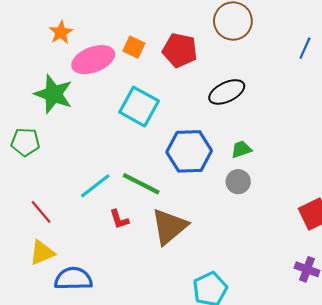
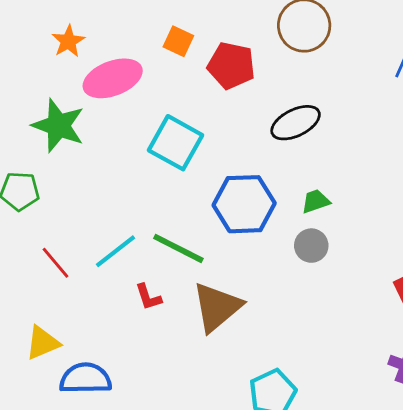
orange square: (134, 47) -> (178, 41), moved
red line: (41, 212) -> (55, 263), moved

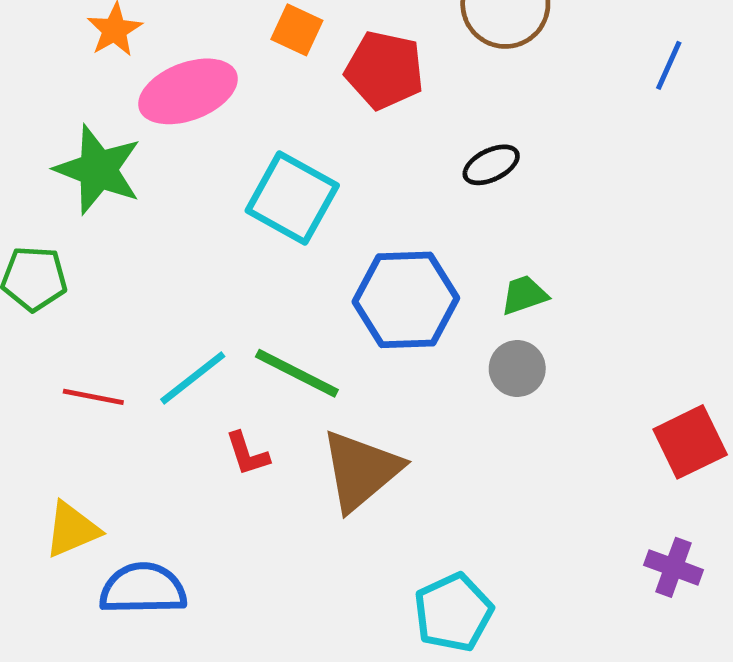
black ellipse: (296, 123) -> (491, 165), size x0.7
red line: (55, 263) -> (93, 397), turned -39

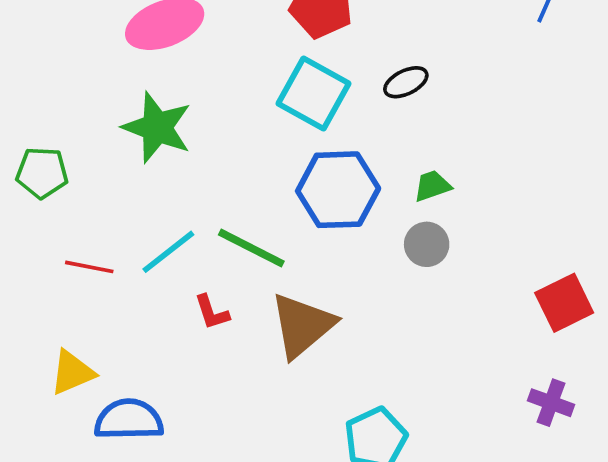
green star: (98, 170) -> (157, 127), moved
cyan square: (292, 198) -> (314, 94), moved

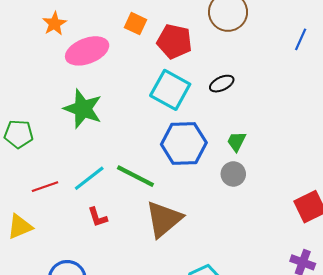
green trapezoid: (432, 186) -> (236, 141), turned -45
red line: (89, 267) -> (45, 187), turned -30
red L-shape: (212, 312) -> (98, 217), moved
yellow triangle: (72, 372) -> (20, 227), moved

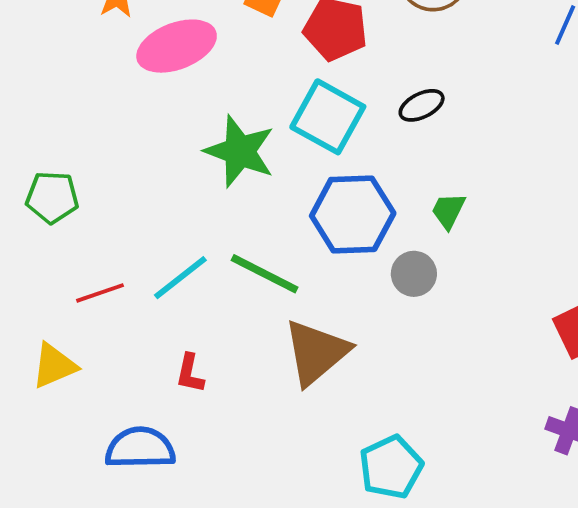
green star: (83, 109) -> (240, 151), moved
gray circle: (233, 174) -> (414, 274), moved
red L-shape: (98, 217) -> (190, 373), moved, turned 30

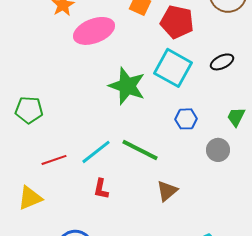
blue hexagon: (353, 214) -> (186, 119), size x0.5
brown triangle: (316, 352) -> (167, 191), size x0.6
red L-shape: (190, 373) -> (101, 189), moved

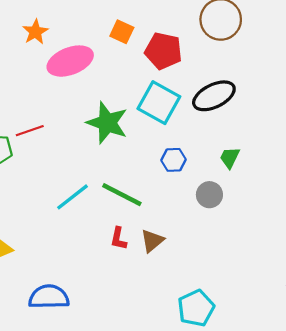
black ellipse: (222, 62) -> (214, 96), size x1.6
red line: (54, 160) -> (30, 131), moved
red L-shape: (101, 189) -> (118, 238), moved

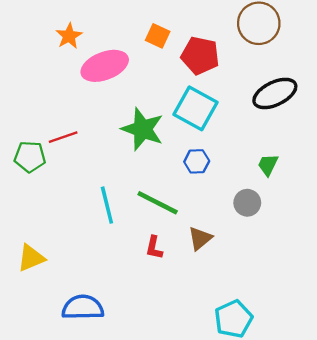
black ellipse: (214, 96) -> (275, 93), moved
blue hexagon: (174, 160) -> (197, 161), moved
cyan line: (72, 197) -> (107, 205), turned -66
brown triangle: (152, 241) -> (200, 238), moved

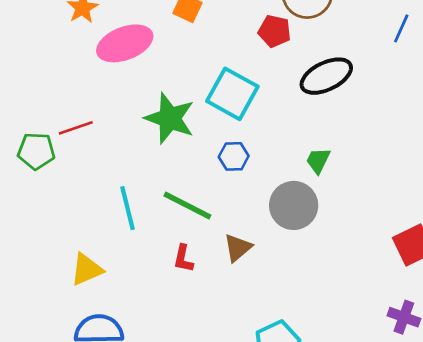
red pentagon: (200, 56) -> (275, 31), moved, size x0.7
gray circle: (247, 203) -> (294, 205), size x1.5
yellow triangle: (31, 258) -> (87, 269), moved

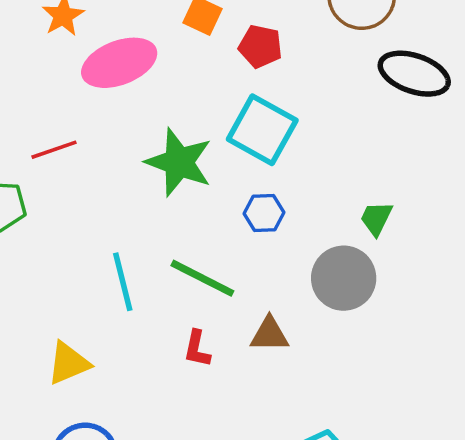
red pentagon: (275, 31) -> (260, 46), moved
black ellipse: (326, 76) -> (414, 74), moved, turned 45
red line: (76, 128) -> (54, 150), moved
brown triangle: (238, 248) -> (269, 334), turned 40

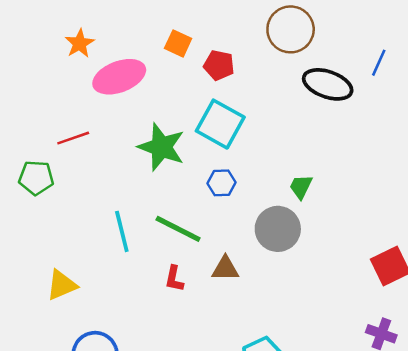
yellow triangle: (69, 363) -> (62, 285), moved

